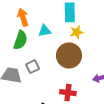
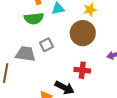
green semicircle: (20, 40) -> (34, 18), turned 66

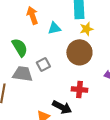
green semicircle: (34, 18) -> (20, 48), moved, turned -114

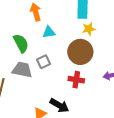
cyan triangle: (54, 28) -> (49, 32), moved
red cross: (79, 90) -> (76, 80), moved

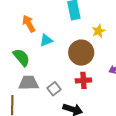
yellow star: (89, 29) -> (99, 31), moved
gray square: (44, 62) -> (54, 89), moved

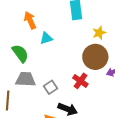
brown circle: (81, 53) -> (95, 57), moved
red cross: (83, 80) -> (80, 81), turned 35

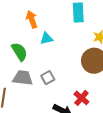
red cross: (80, 81) -> (81, 98), moved
gray square: (51, 87) -> (48, 78), moved

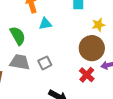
red cross: (81, 98) -> (87, 75), moved

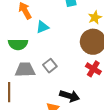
green semicircle: (18, 36) -> (18, 44), turned 132

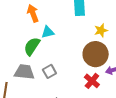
green semicircle: (18, 44) -> (32, 46), moved, turned 114

